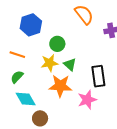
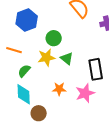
green semicircle: (17, 77) -> (24, 71), moved
orange star: (60, 86) -> (59, 89), moved, size x0.6
cyan diamond: (26, 99) -> (24, 94), turned 30

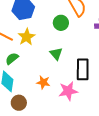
green circle: (54, 38) -> (61, 23), moved
yellow star: (46, 57) -> (27, 37), moved, turned -30

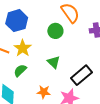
green semicircle: (12, 59) -> (20, 70), moved
black rectangle: (83, 69) -> (82, 75), turned 55

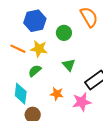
green circle: (55, 31) -> (64, 33), moved
yellow star: (23, 48) -> (39, 49), turned -30

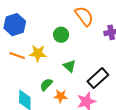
blue hexagon: (35, 21) -> (15, 25), moved
green semicircle: (35, 71) -> (46, 85), moved

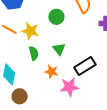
green semicircle: (46, 85) -> (34, 53), moved, turned 112
orange star: (61, 96) -> (51, 72), moved

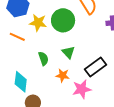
green circle: (56, 17) -> (63, 20), size x1.5
yellow star: (30, 31) -> (38, 23), moved

